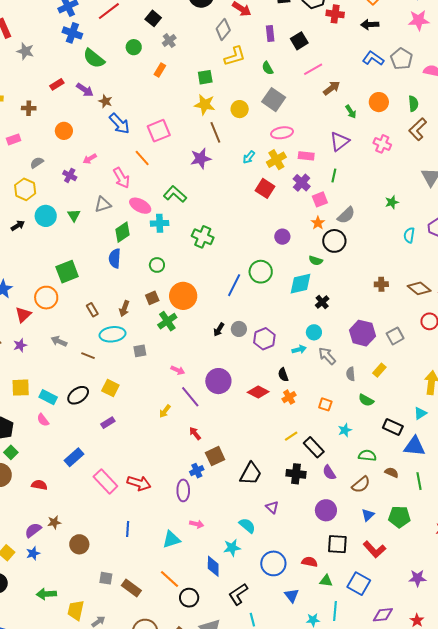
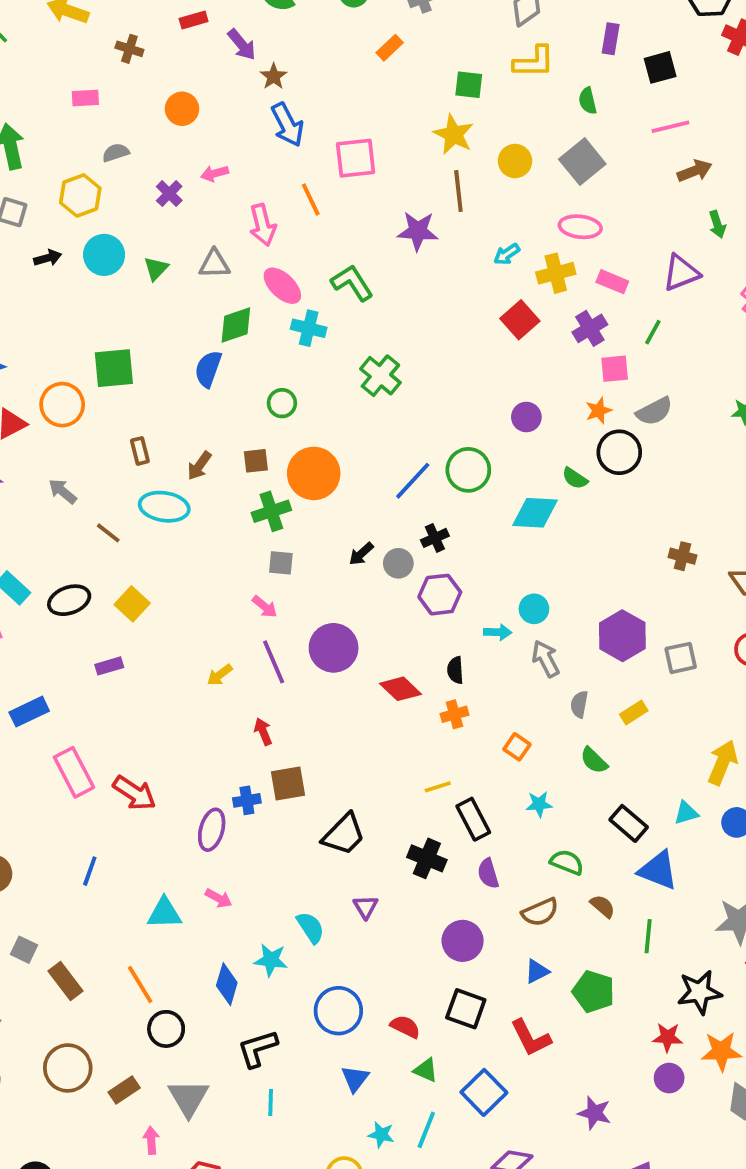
black cross: (322, 302) -> (435, 538), moved
gray square: (140, 351) -> (281, 563), moved

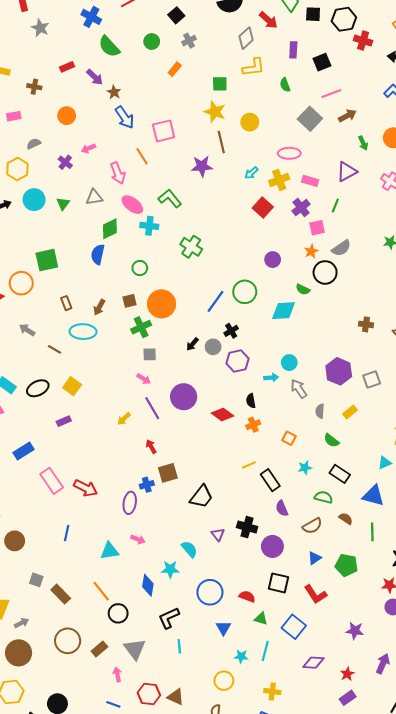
gray square: (582, 162) -> (310, 119), moved
black rectangle: (629, 823) -> (340, 474), moved
black cross: (427, 858) -> (247, 527), moved

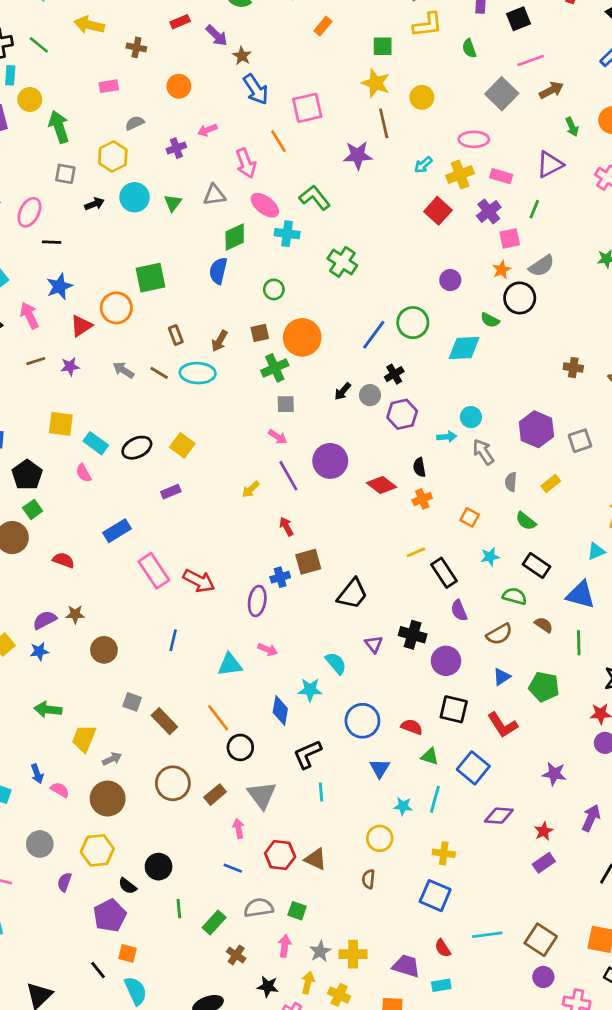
purple cross: (65, 162) -> (176, 148), turned 32
brown line: (55, 349) -> (159, 373), moved

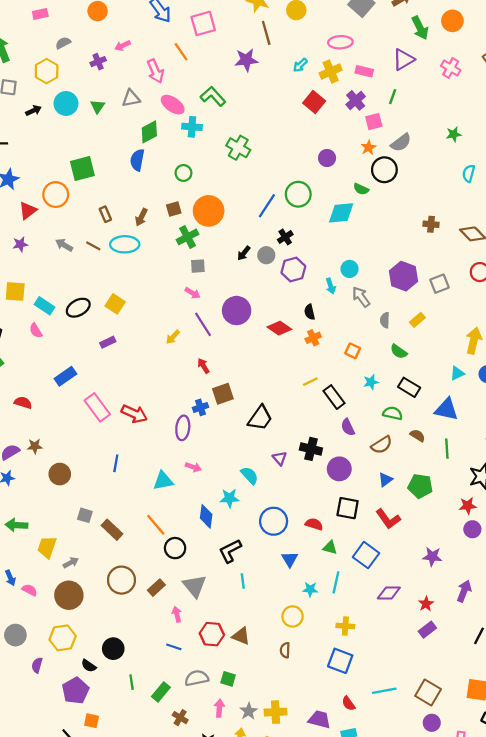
green arrow: (572, 127) -> (420, 28), size x1.5
cyan arrow: (447, 437) -> (331, 286), turned 80

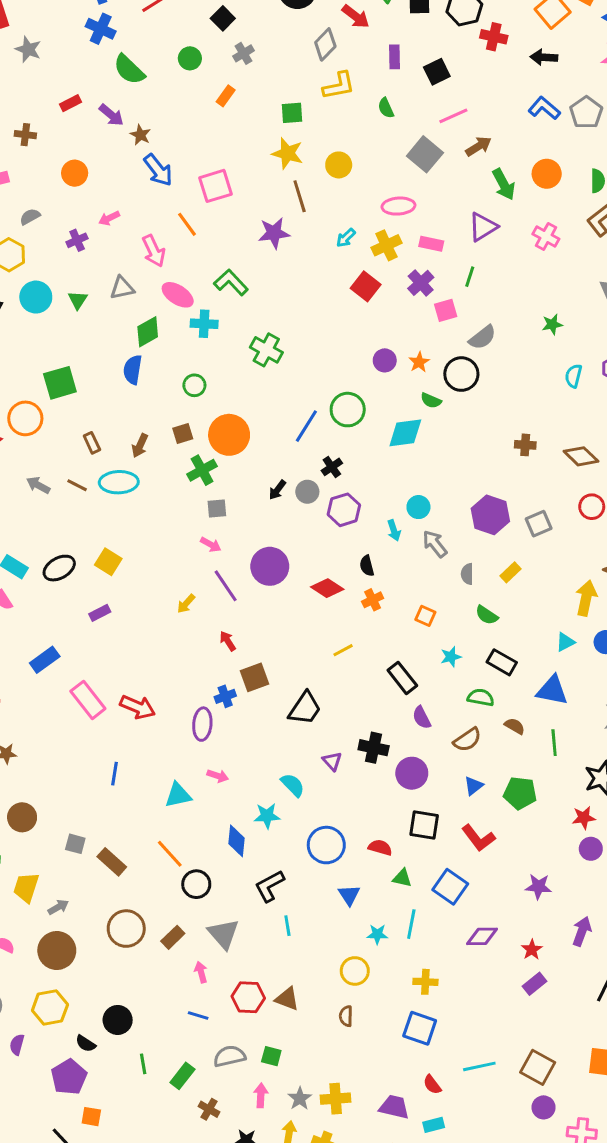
orange star: (368, 147) -> (419, 362), moved
yellow line: (310, 382) -> (343, 650), moved
brown circle: (60, 474) -> (22, 817), moved

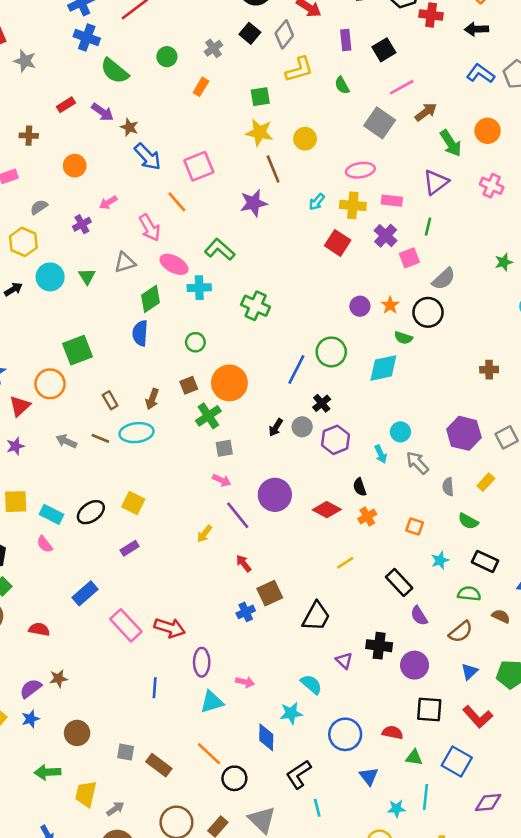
black square: (223, 18) -> (250, 33), moved
yellow cross: (386, 245) -> (353, 205), turned 35
purple ellipse: (202, 724) -> (202, 662), moved

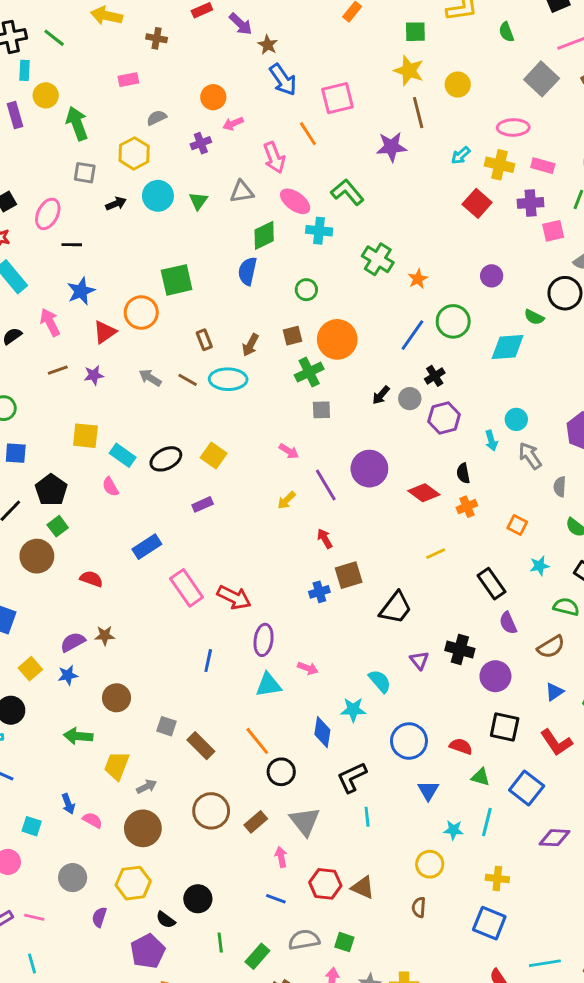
orange circle: (75, 166) -> (213, 97), moved
purple cross: (386, 236) -> (531, 203), turned 35
orange star: (390, 305) -> (418, 279), moved
pink arrow: (222, 480) -> (289, 451), moved

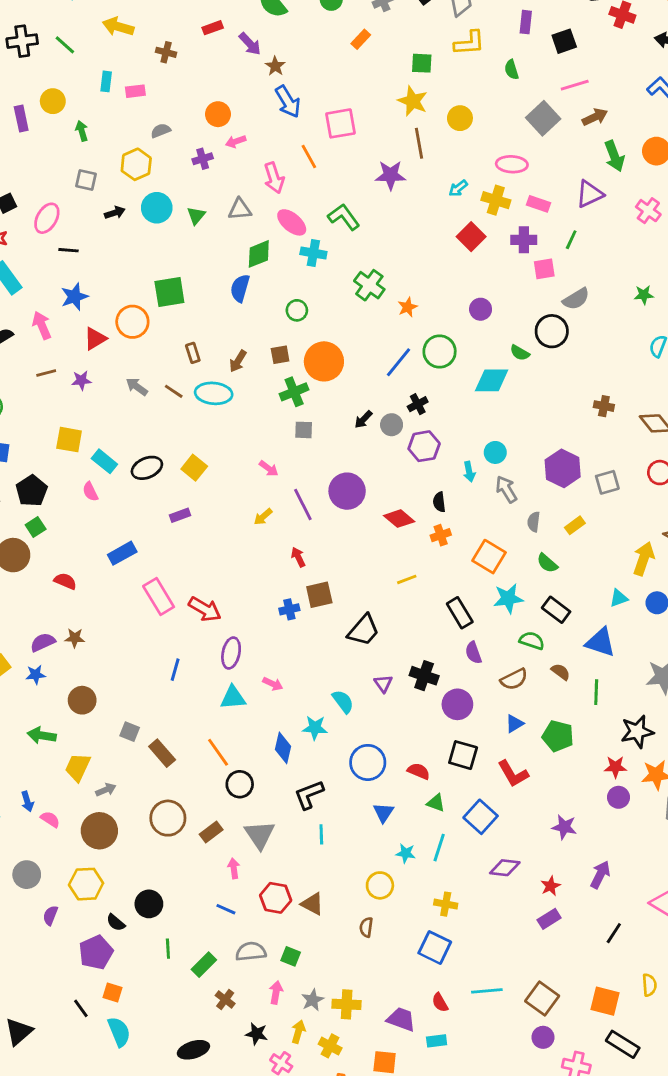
cyan rectangle: (25, 70) -> (106, 81), moved
green arrow: (77, 123) -> (82, 131), size x0.6
orange square: (517, 525) -> (489, 557), size x1.6
cyan star: (539, 566) -> (508, 598), size x1.5

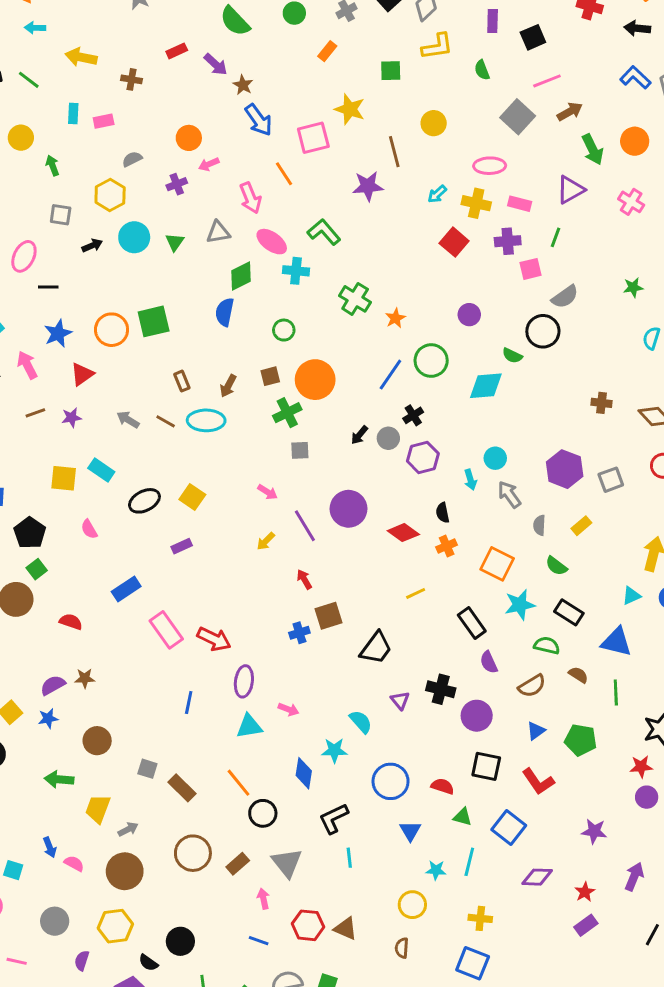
yellow star: (413, 101) -> (350, 109), moved
orange circle: (132, 322) -> (112, 330), moved
cyan rectangle: (104, 461) -> (101, 470), moved

